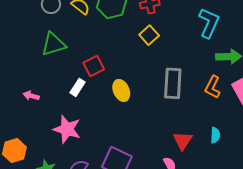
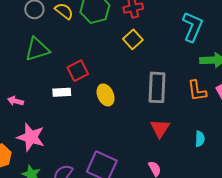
white rectangle: (77, 87) -> (62, 92), turned 54
orange L-shape: (213, 87) -> (197, 91), turned -35
pink star: (67, 129) -> (31, 137), moved
red triangle: (183, 141) -> (160, 128), moved

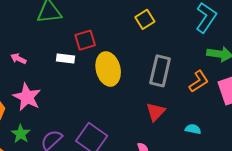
orange L-shape: (197, 91) -> (199, 81), turned -125
yellow ellipse: (106, 95) -> (108, 69), size x1.5
cyan semicircle: (200, 139) -> (193, 129), turned -91

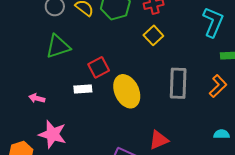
red triangle: (156, 112) -> (159, 140), moved, turned 35

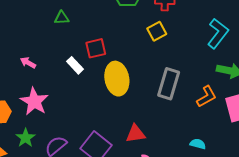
green triangle: (58, 46) -> (62, 18), size x0.6
white rectangle: (83, 89) -> (75, 65), turned 36

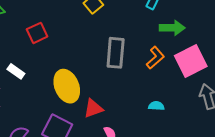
white rectangle: (75, 65) -> (16, 71), moved
yellow ellipse: (117, 79) -> (67, 86), moved

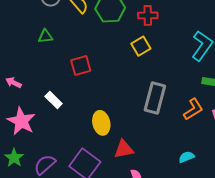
yellow ellipse: (67, 86) -> (101, 123), size x0.7
cyan semicircle: (156, 106) -> (186, 157), turned -35

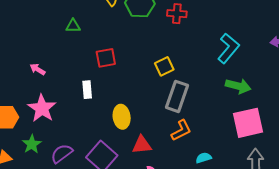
yellow square: (141, 46) -> (164, 66), moved
white rectangle: (54, 100) -> (87, 90), moved, turned 36
orange L-shape: (193, 109) -> (181, 130), moved

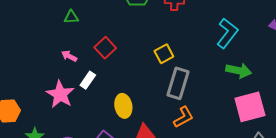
red square: (106, 58) -> (105, 48), turned -30
pink arrow: (37, 69) -> (69, 56), moved
white rectangle: (87, 90) -> (88, 80), turned 42
pink star: (42, 108) -> (60, 94), moved

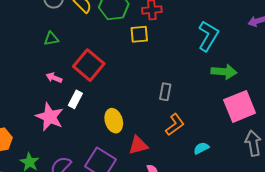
red square: (105, 48) -> (89, 65), size x1.4
yellow square: (164, 54) -> (139, 34), moved, turned 30
gray rectangle: (178, 83) -> (165, 92), size x0.6

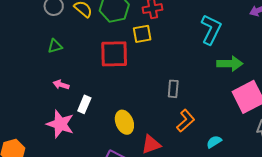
red square: (89, 65) -> (114, 54), moved, turned -36

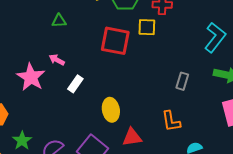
gray rectangle: (173, 89) -> (182, 81), moved
orange L-shape: (186, 121) -> (171, 121), turned 110
pink star: (60, 124) -> (31, 77), moved

